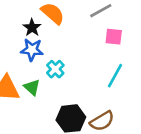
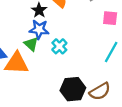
green triangle: (32, 87) -> (31, 44), moved

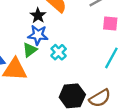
green triangle: (31, 44) -> (30, 50), turned 42

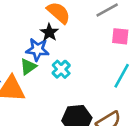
black star: (38, 15) -> (49, 32), moved

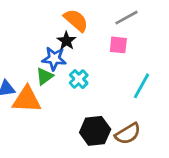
pink square: (120, 36) -> (118, 45), moved

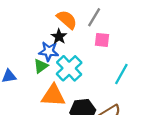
gray line: (126, 18) -> (94, 17), moved, turned -30
cyan cross: (79, 79) -> (69, 68), size x1.6
orange triangle: (27, 100) -> (53, 96), moved

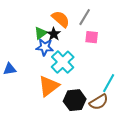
green triangle: (41, 66) -> (41, 33), moved
cyan line: (121, 74) -> (109, 83), moved
orange triangle: (53, 96) -> (49, 86), turned -40

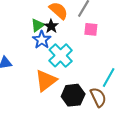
blue star: (45, 47) -> (42, 40), turned 30
brown semicircle: (99, 102) -> (98, 97), turned -84

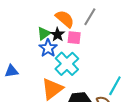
pink square: (91, 29) -> (74, 38), moved

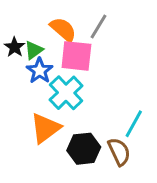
black star: (57, 35) -> (15, 47), moved
pink square: (74, 38) -> (76, 56), size x1.6

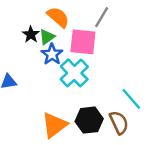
orange semicircle: (63, 29) -> (58, 17), moved
cyan line: (134, 124) -> (131, 99), turned -70
orange triangle: (45, 128) -> (54, 125), moved

